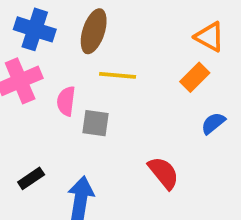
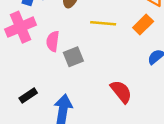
yellow line: (118, 75) -> (103, 23), moved
gray square: (95, 123) -> (73, 57), turned -30

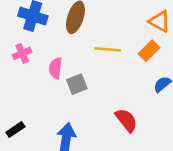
pink cross: (20, 27) -> (22, 53), size x0.6
black rectangle: (28, 95) -> (15, 129), moved

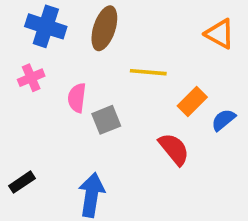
orange rectangle: (149, 51) -> (192, 102), moved
red semicircle: (126, 120) -> (174, 149), moved

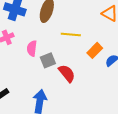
red semicircle: (174, 149) -> (67, 73), moved

